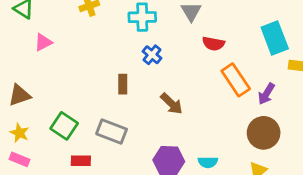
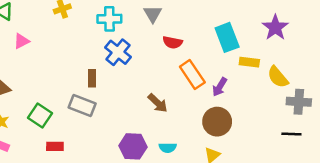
blue cross: (152, 55) -> (118, 52), size x1.5
brown arrow: (172, 104) -> (158, 103), moved
gray rectangle: (112, 131) -> (82, 106), moved

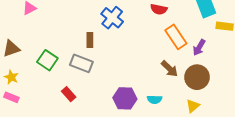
brown arrow: (158, 103) -> (169, 69), moved
green square: (40, 115) -> (47, 60), moved
red rectangle: (55, 146) -> (69, 94), moved, turned 48

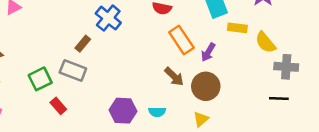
brown rectangle: (90, 40) -> (83, 44), turned 40
green square: (47, 60) -> (40, 79), moved, turned 30

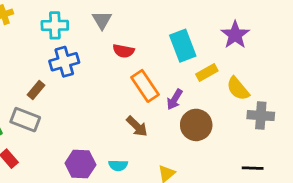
blue cross: (108, 18) -> (64, 62), turned 35
yellow rectangle: (237, 28) -> (207, 72), turned -36
brown circle: (206, 86) -> (196, 125), moved
black line: (279, 98) -> (253, 168), moved

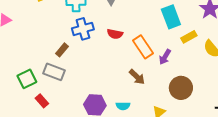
red semicircle: (123, 51) -> (115, 34), moved
brown circle: (196, 125) -> (181, 88), moved

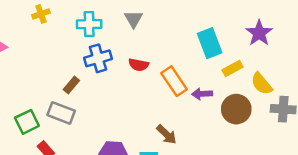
purple arrow: (165, 57) -> (202, 94), turned 56
brown arrow: (137, 77) -> (166, 134), moved
brown circle: (181, 88) -> (236, 109), moved

